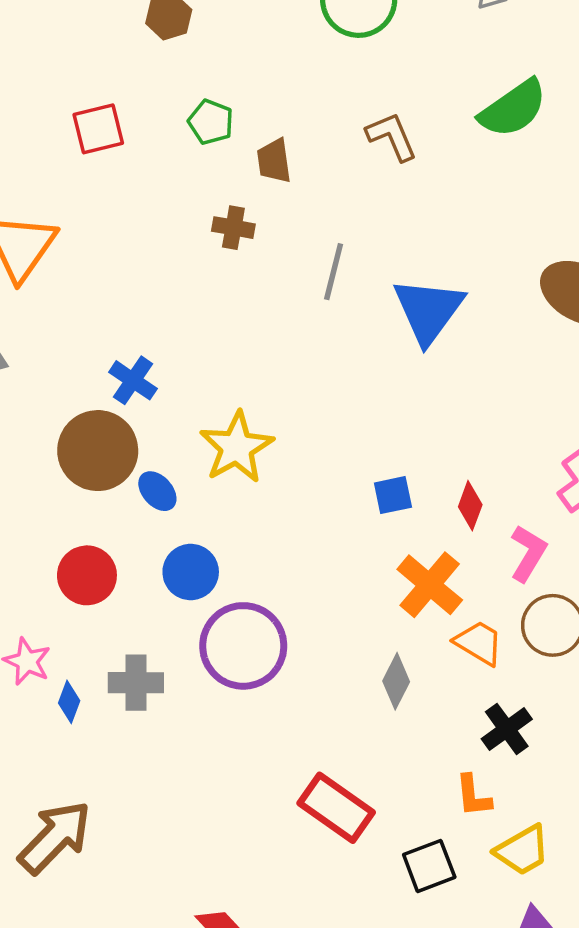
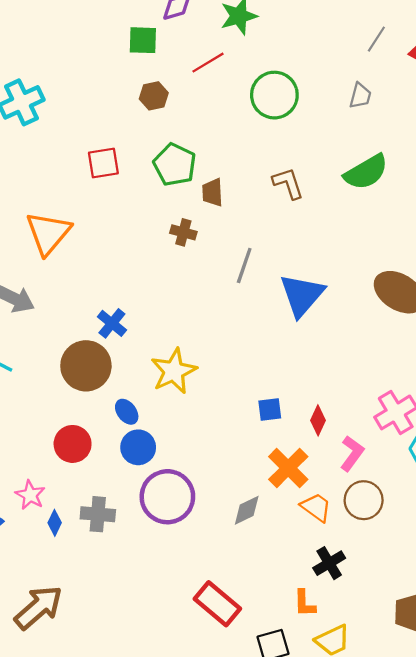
green pentagon: (211, 122) -> (175, 165), size x1.5
blue ellipse: (157, 491) -> (127, 412), moved
gray diamond: (396, 681) -> (247, 510), moved, turned 32

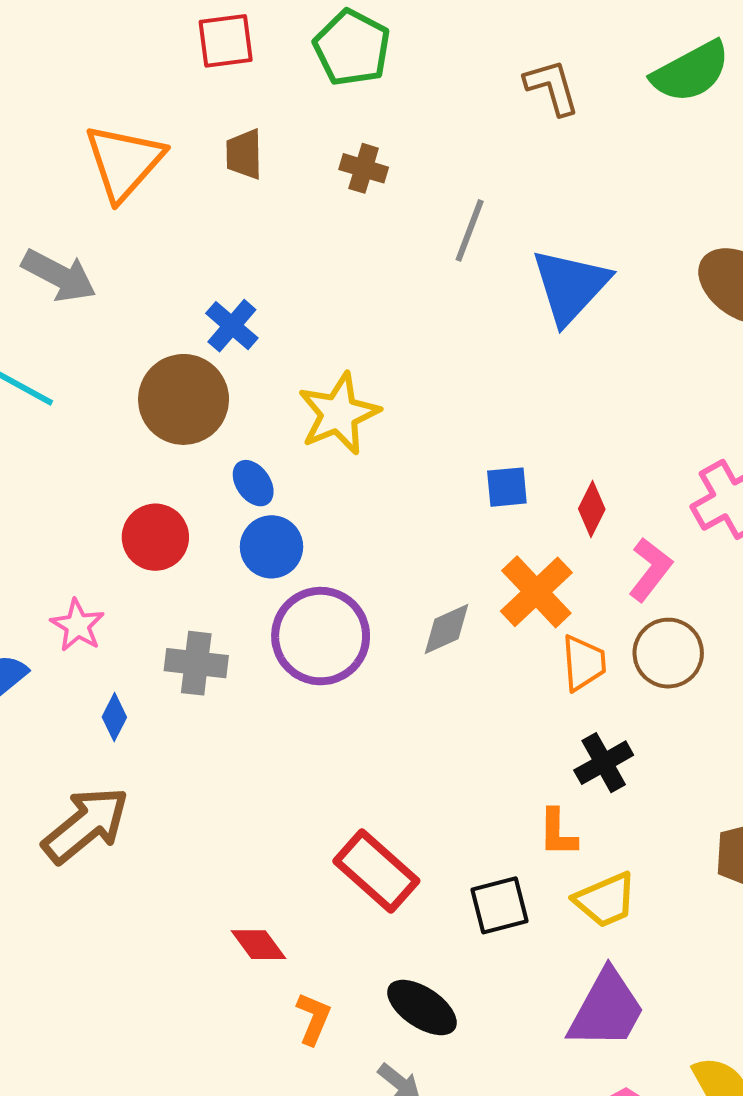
brown trapezoid: (212, 192) -> (244, 154), moved
orange trapezoid: (316, 507) -> (584, 663), turned 48
gray diamond: (247, 510) -> (447, 629), moved
blue diamond: (55, 523) -> (114, 717), moved
red rectangle: (217, 604) -> (376, 871), moved

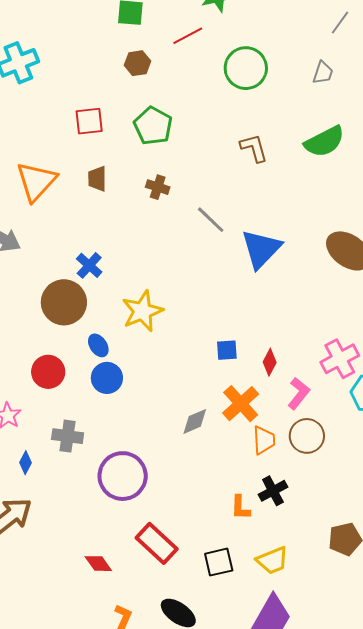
gray line: (470, 230) -> (211, 220), turned -68
purple circle: (321, 636) -> (123, 476), moved
orange L-shape: (558, 833) -> (240, 508), moved
red diamond: (259, 945) -> (98, 564), moved

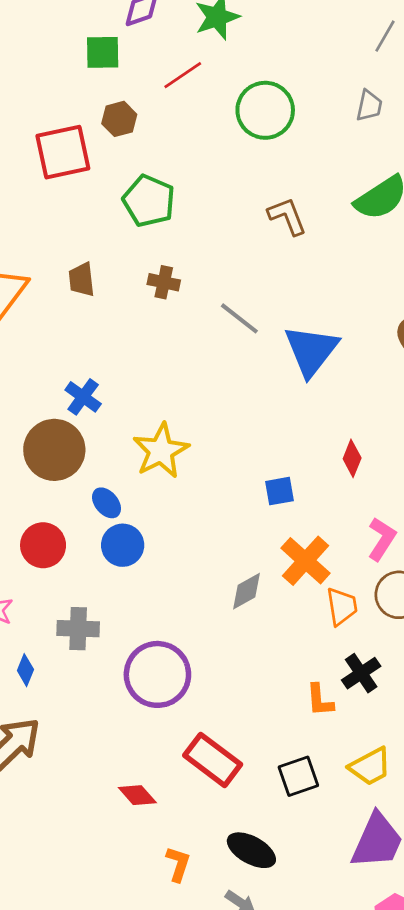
red square: (89, 121) -> (63, 152), moved, size x1.4
red diamond: (270, 362) -> (352, 458), moved

